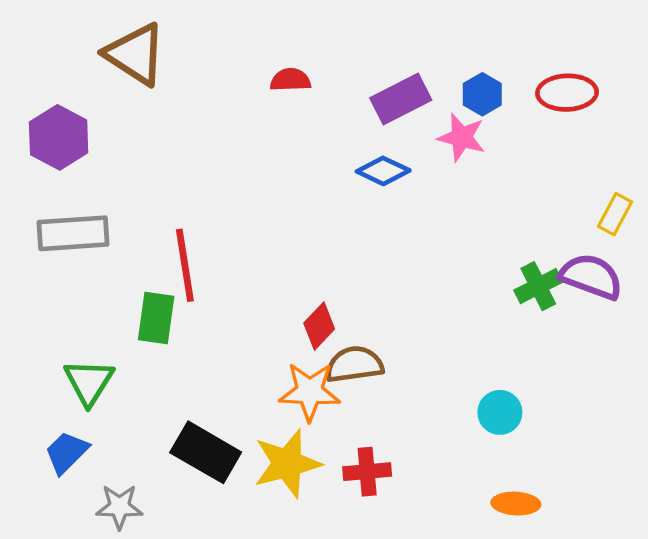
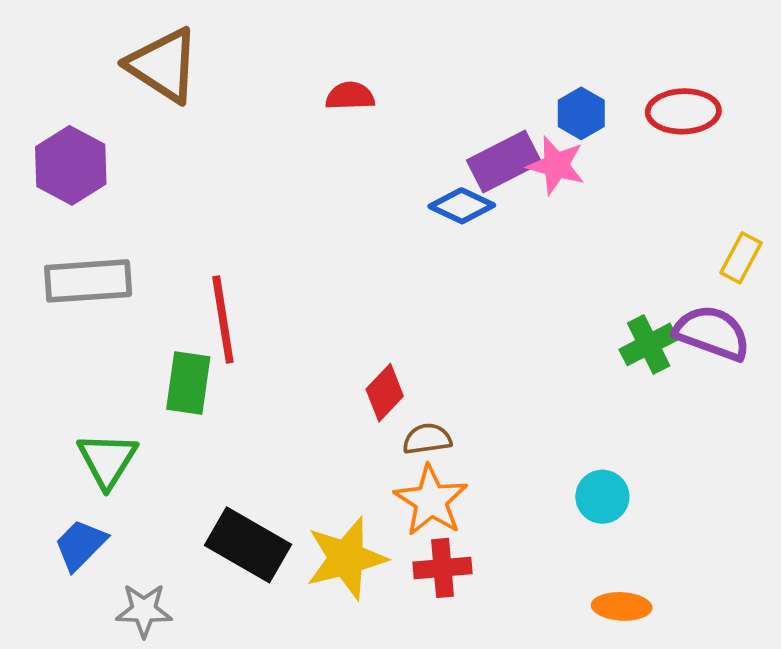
purple rectangle: (401, 99) -> (504, 161), moved
brown semicircle: (354, 364) -> (427, 439), size x0.7
orange star: (310, 392) -> (431, 501), moved, turned 30

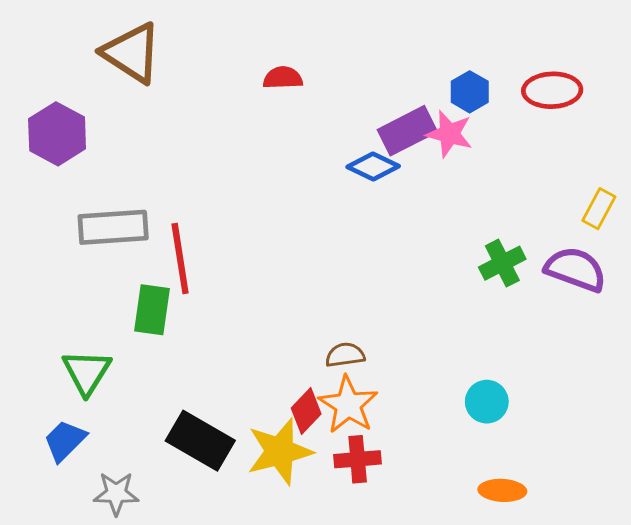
gray rectangle: (88, 281) -> (113, 227), moved
green cross: (649, 344) -> (502, 263), moved
red diamond: (385, 393) -> (306, 411), moved

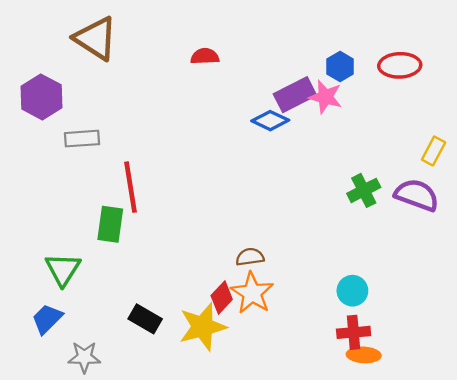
gray rectangle: (113, 227) -> (82, 139), moved, size x0.7
black rectangle: (200, 441) -> (145, 319), size x0.7
red cross: (358, 459) -> (354, 332), moved

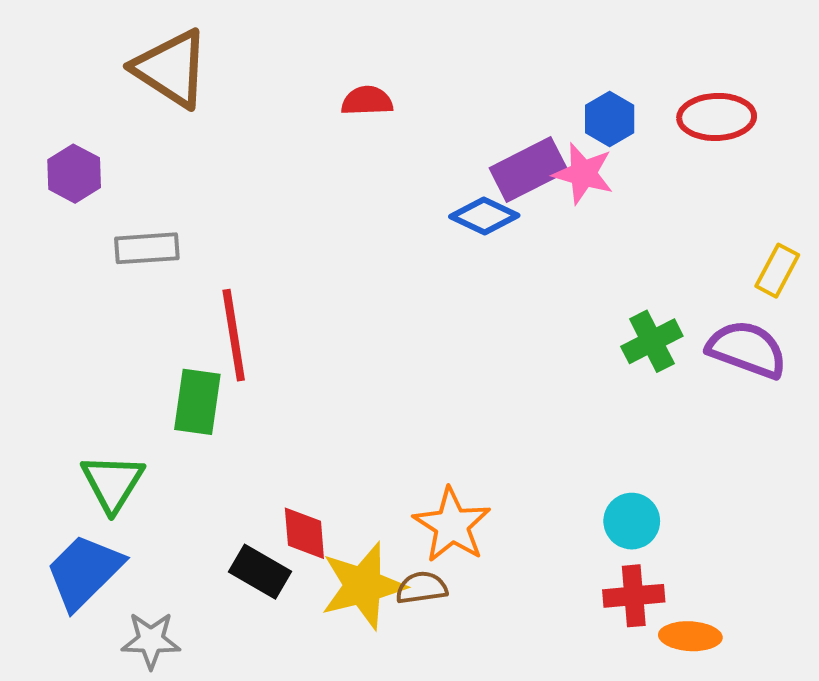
purple hexagon: (41, 97) -> (74, 174), size x0.7
brown semicircle: (250, 257) -> (422, 588), moved
red diamond: (222, 297) -> (304, 533), moved, turned -48
blue trapezoid: (47, 319) -> (84, 572), size x1.4
orange ellipse: (364, 355) -> (690, 636), moved

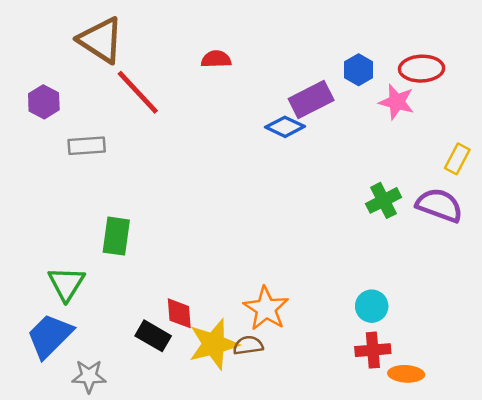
pink star: (583, 174) -> (397, 102), moved
red line: (234, 335) -> (138, 92), moved, turned -34

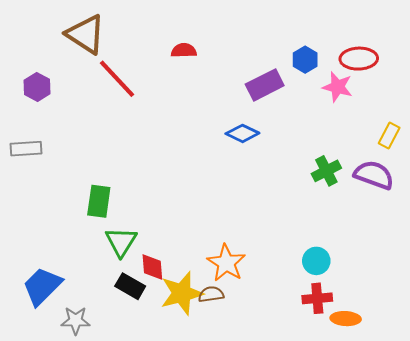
blue diamond: (285, 127) -> (242, 133), moved
gray rectangle: (87, 146) -> (26, 149), moved
green triangle: (66, 284) -> (121, 242), moved

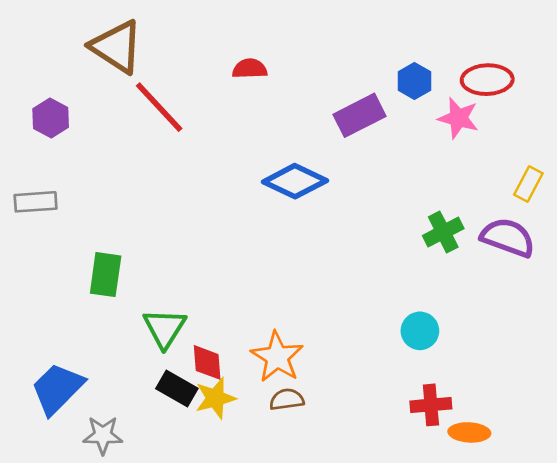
blue diamond: (242, 133) -> (295, 181), moved, size x1.4
green rectangle: (99, 201) -> (106, 275), moved
cyan circle: (316, 261) -> (420, 331), moved
orange star: (226, 263) -> (277, 357), moved
yellow star: (182, 293) -> (215, 398), moved, size x0.7

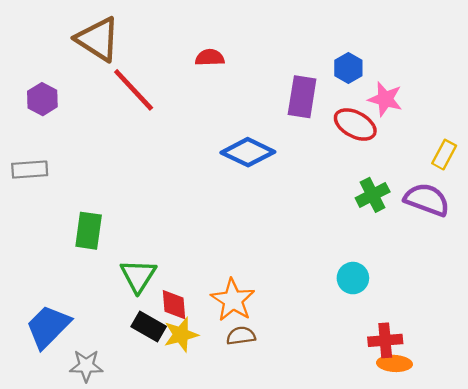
red ellipse: (487, 80) -> (355, 125), moved, turned 30
purple rectangle: (359, 115) -> (302, 97), turned -54
red cross: (431, 405) -> (385, 340), moved

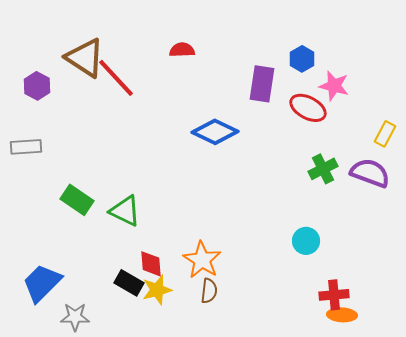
brown triangle: (98, 39) -> (85, 58), moved
green rectangle: (89, 231) -> (77, 200), turned -64
green triangle: (138, 276) -> (125, 211), moved, turned -36
brown semicircle: (241, 336) -> (209, 291), turned 105

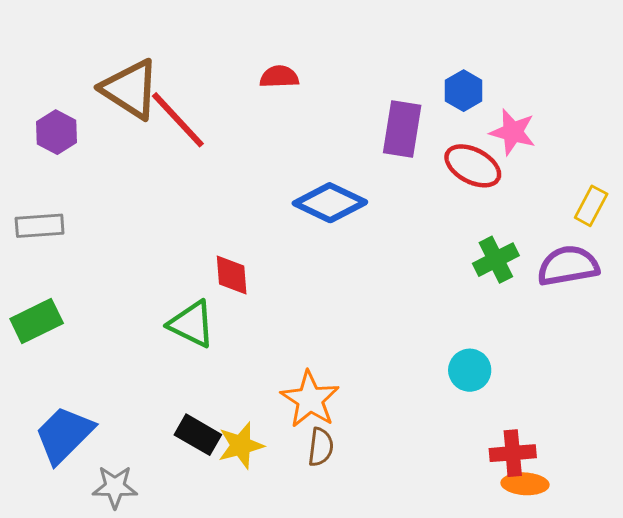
purple semicircle: (370, 173) -> (568, 266), turned -30
green rectangle: (77, 200) -> (37, 321), moved, turned -60
red diamond: (151, 264) -> (232, 275), moved

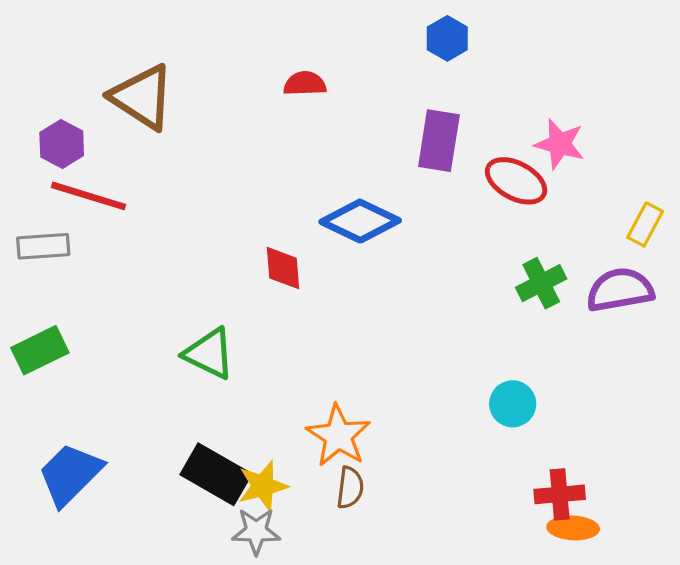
blue hexagon: (464, 91) -> (447, 38), moved
red line: (178, 120) -> (89, 196), moved, turned -30
red diamond: (232, 275) -> (283, 268), moved
black rectangle: (198, 435) -> (216, 474), size x1.4
gray star: (115, 487) -> (256, 531), moved

